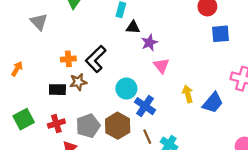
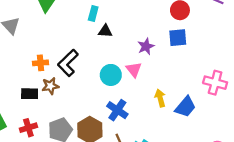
blue square: (220, 34) -> (178, 38), moved
purple star: (149, 43) -> (146, 46), moved
cyan circle: (126, 89) -> (111, 75), moved

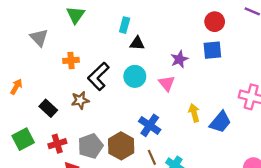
orange cross: (40, 63) -> (71, 60), moved
cyan circle: (111, 75) -> (135, 76), moved
black rectangle: (30, 94) -> (48, 108), moved, turned 42

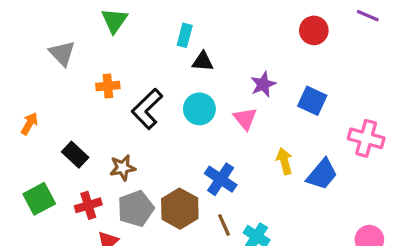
blue square: (212, 50) -> (312, 101), moved, turned 30
brown star: (80, 100) -> (123, 168), moved

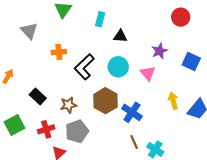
red circle: (314, 30) -> (181, 17), moved
cyan rectangle: (185, 35) -> (100, 19), moved
brown hexagon: (180, 209) -> (105, 101), moved

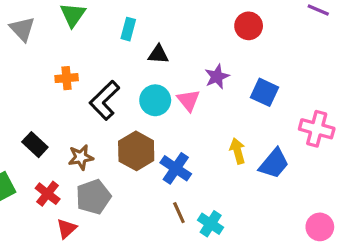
gray triangle: (29, 31) -> (22, 29), moved
pink triangle: (148, 73) -> (188, 100), moved
red cross: (46, 129) -> (48, 194), turned -35

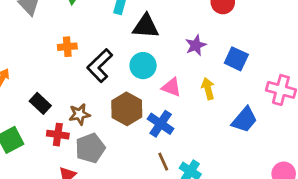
black triangle: (158, 54) -> (146, 26), size x1.5
pink triangle: (188, 100) -> (171, 87), moved, turned -30
yellow arrow: (238, 151) -> (208, 89), moved
red cross: (48, 194) -> (58, 135), moved, turned -30

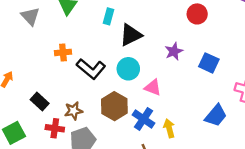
black triangle: (146, 26) -> (131, 35), turned -30
black L-shape: (100, 66) -> (91, 69), turned -96
yellow arrow: (208, 89) -> (169, 128), moved

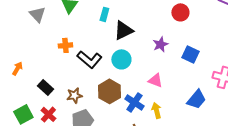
pink triangle: (153, 87) -> (155, 80), moved
red cross: (55, 128) -> (48, 114), moved, turned 35

